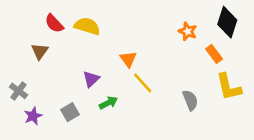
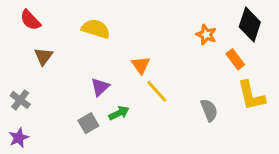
red semicircle: (54, 23) -> (30, 20), moved
gray square: (70, 112) -> (88, 123), moved
purple star: (33, 116) -> (19, 138), moved

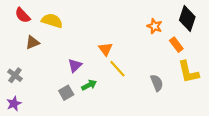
yellow semicircle: (96, 29) -> (52, 21), moved
brown triangle: (43, 56) -> (32, 43), turned 32

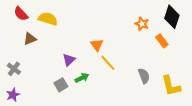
yellow L-shape: (188, 72) -> (171, 86), moved

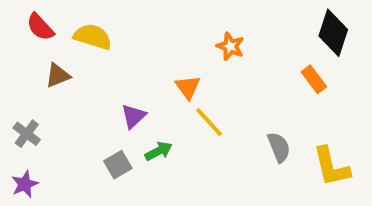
orange star: (142, 24) -> (230, 46), moved

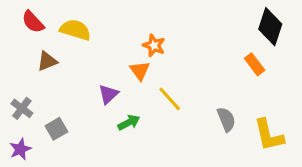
orange star: (230, 46) -> (154, 45), moved
orange triangle: (188, 87) -> (140, 71), moved
gray square: (118, 165) -> (56, 129), moved

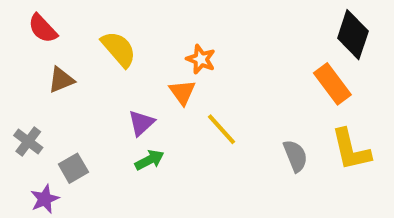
yellow semicircle: (75, 30) -> (119, 49), moved, turned 32
orange rectangle: (255, 64) -> (332, 84), size x1.4
green arrow: (129, 123) -> (149, 160), moved
yellow L-shape: (269, 135) -> (351, 150), moved
purple star: (20, 149) -> (45, 199), moved

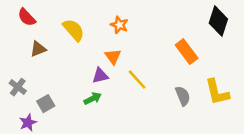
orange star: (201, 59) -> (119, 25), moved
orange rectangle: (332, 84) -> (187, 52), moved
purple triangle: (141, 123) -> (100, 76), moved, turned 30

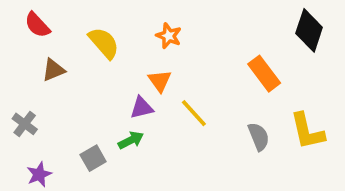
gray square: (46, 104) -> (93, 158), moved

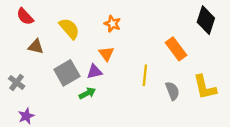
brown triangle: (53, 70) -> (36, 46), turned 35
yellow line: (194, 113) -> (145, 75), moved, turned 48
gray square: (93, 158) -> (67, 73), moved, size x1.5

